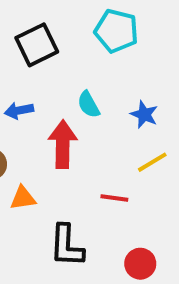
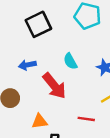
red arrow: (63, 144) -> (54, 86), turned 140
orange triangle: (23, 198) -> (40, 121), moved

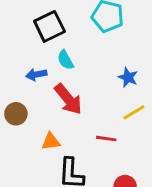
cyan semicircle: (70, 61) -> (65, 60), moved

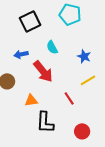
cyan semicircle: (65, 60) -> (52, 47), moved
red line: (106, 139) -> (69, 98), turned 48

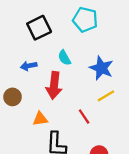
blue star: (84, 56) -> (101, 68), size x1.5
red arrow: (43, 71) -> (54, 85), turned 45

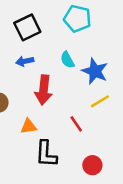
cyan semicircle: (64, 58) -> (67, 60), moved
blue arrow: (29, 66) -> (25, 61), moved

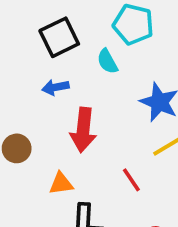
cyan semicircle: (67, 60) -> (107, 61), moved

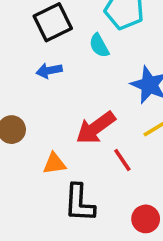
red arrow: (83, 130) -> (96, 128), moved, turned 48

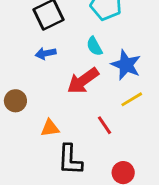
cyan semicircle: (99, 46) -> (94, 46), moved
red arrow: (96, 128) -> (83, 81), moved

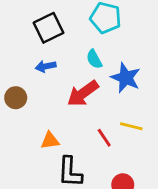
yellow line: (132, 99) -> (131, 126), moved, turned 45
brown circle: (15, 101) -> (16, 98), moved

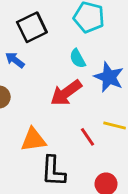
blue arrow: (46, 66) -> (15, 60), moved, turned 48
orange triangle: (50, 141) -> (33, 140), size x1.4

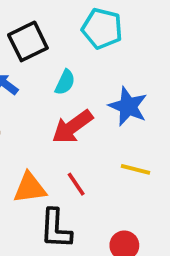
cyan semicircle: (78, 59) -> (65, 82), moved, turned -126
red line: (87, 137) -> (76, 184), moved

